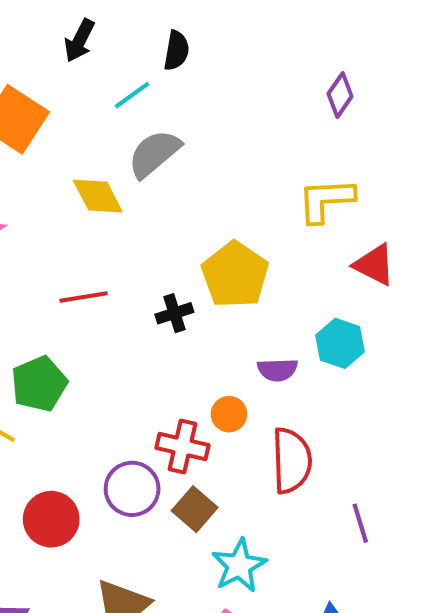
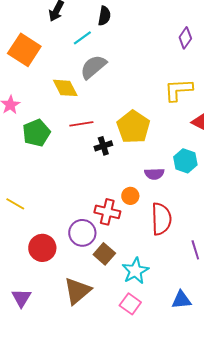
red line: (84, 297) -> (81, 124), moved
green pentagon: (39, 384) -> (36, 133), moved
brown square: (195, 509) -> (104, 254), moved

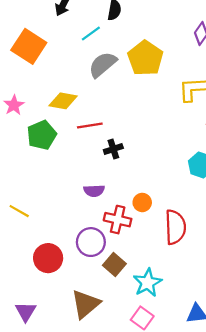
yellow diamond: (65, 88) -> (63, 101), moved, turned -52
yellow pentagon: (133, 127) -> (145, 58), moved
purple semicircle: (154, 174) -> (94, 191), moved

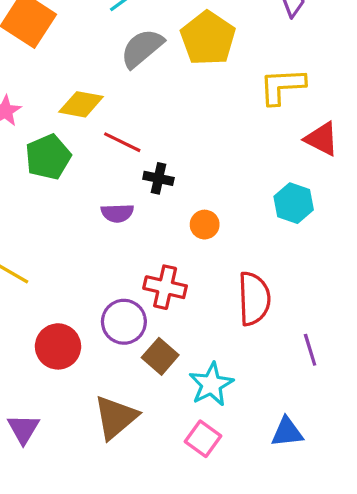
red line: (90, 125) -> (122, 142), turned 35
black cross: (113, 149) -> (158, 178), turned 30
purple semicircle: (94, 191) -> (117, 213), moved
orange circle: (142, 202) -> (205, 225), moved

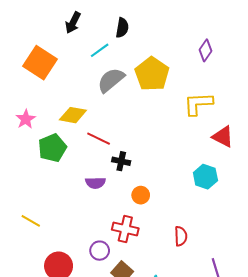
orange circle: (205, 225) -> (141, 195), moved
red semicircle: (254, 299) -> (181, 236), size x0.6
purple circle: (124, 322) -> (100, 251), size x0.7

